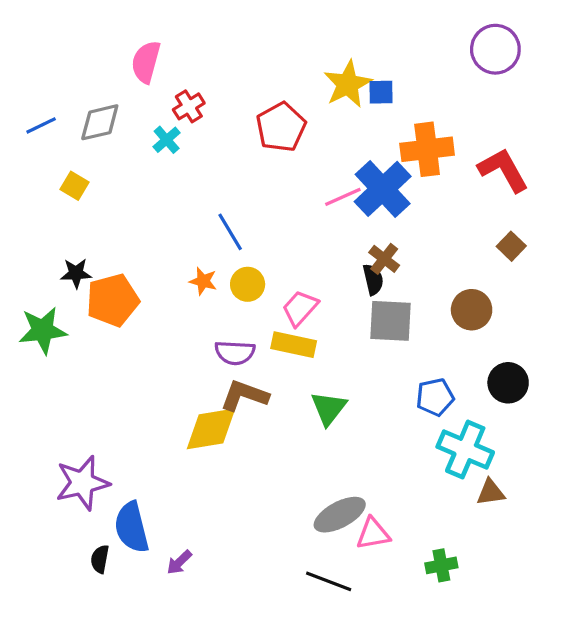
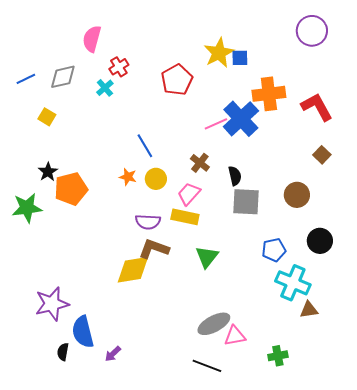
brown cross: (384, 259) -> (200, 163), moved
black star: (76, 273) -> (48, 172), turned -30

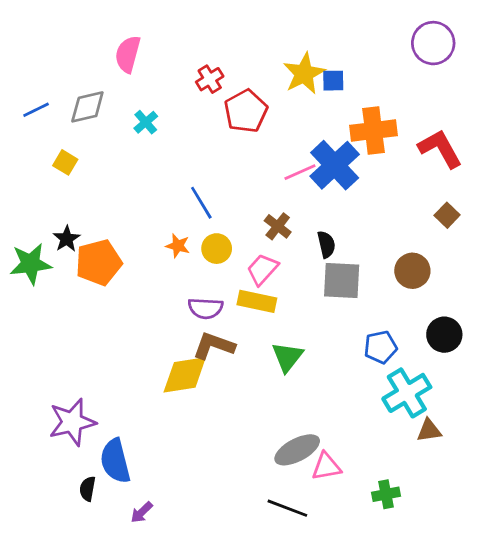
red cross: (119, 67) -> (210, 79), moved
green star: (27, 208) -> (31, 264), moved
cyan cross: (293, 283) -> (407, 393), turned 36
purple arrow: (113, 354) -> (142, 512), moved

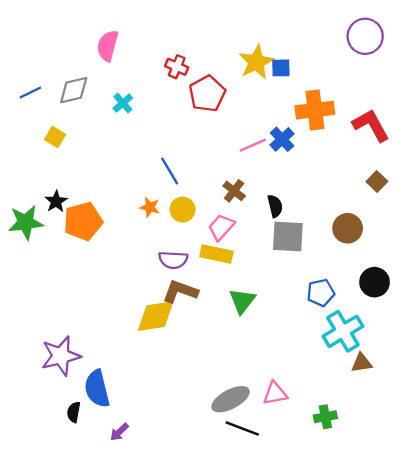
red cross: (210, 79) -> (177, 67), turned -35
blue cross: (335, 165) -> (282, 139), size x0.6
gray ellipse: (297, 450) -> (231, 399), moved

